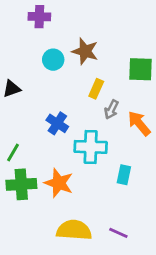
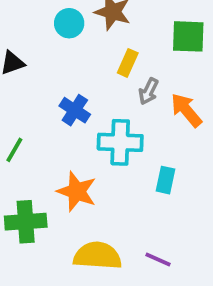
green cross: (21, 184) -> (26, 222), moved

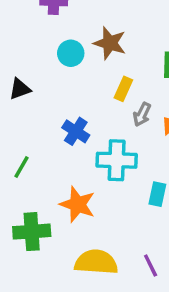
purple line: (158, 260) -> (151, 266), turned 40

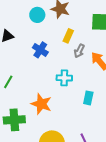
blue cross: (76, 131) -> (40, 50), moved
cyan cross: (117, 160) -> (64, 78), size x0.7

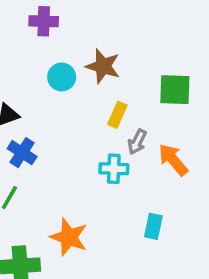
blue cross: (40, 50) -> (22, 153), moved
cyan cross: (64, 78) -> (114, 169), moved

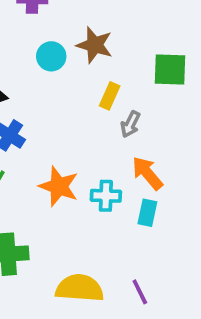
orange arrow: (173, 160) -> (147, 173), moved
cyan cross: (114, 169) -> (106, 196), moved
orange star: (69, 237) -> (59, 186), moved

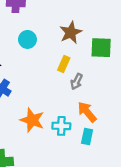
brown star: (95, 45) -> (71, 32), moved, turned 30

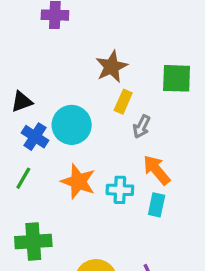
brown star: (71, 32) -> (112, 67), moved
cyan circle: (27, 39) -> (72, 125), moved, size x1.5

